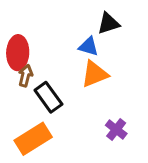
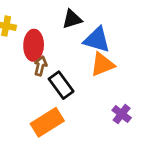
black triangle: (108, 23) -> (72, 19), moved
blue triangle: (88, 46) -> (97, 40), size x1.5

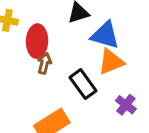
black rectangle: (61, 85) -> (83, 84), moved
purple cross: (122, 114) -> (126, 105), moved

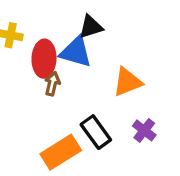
blue triangle: (105, 35) -> (76, 52), moved
black rectangle: (83, 84) -> (96, 132), moved

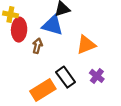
red ellipse: (44, 59) -> (19, 30), moved

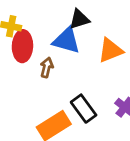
orange triangle: (86, 45) -> (111, 50), moved

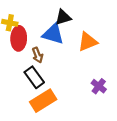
brown arrow: (47, 67) -> (38, 55), turned 144
black rectangle: (84, 109) -> (34, 77), moved

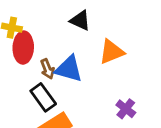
black triangle: (63, 17) -> (80, 20), turned 42
blue triangle: (53, 34) -> (69, 69), moved

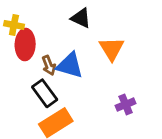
orange triangle: (112, 52) -> (112, 49), turned -40
purple cross: (126, 109) -> (126, 104), turned 30

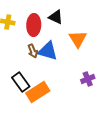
red ellipse: (25, 44) -> (34, 25), moved
black rectangle: (45, 93) -> (21, 82), moved

